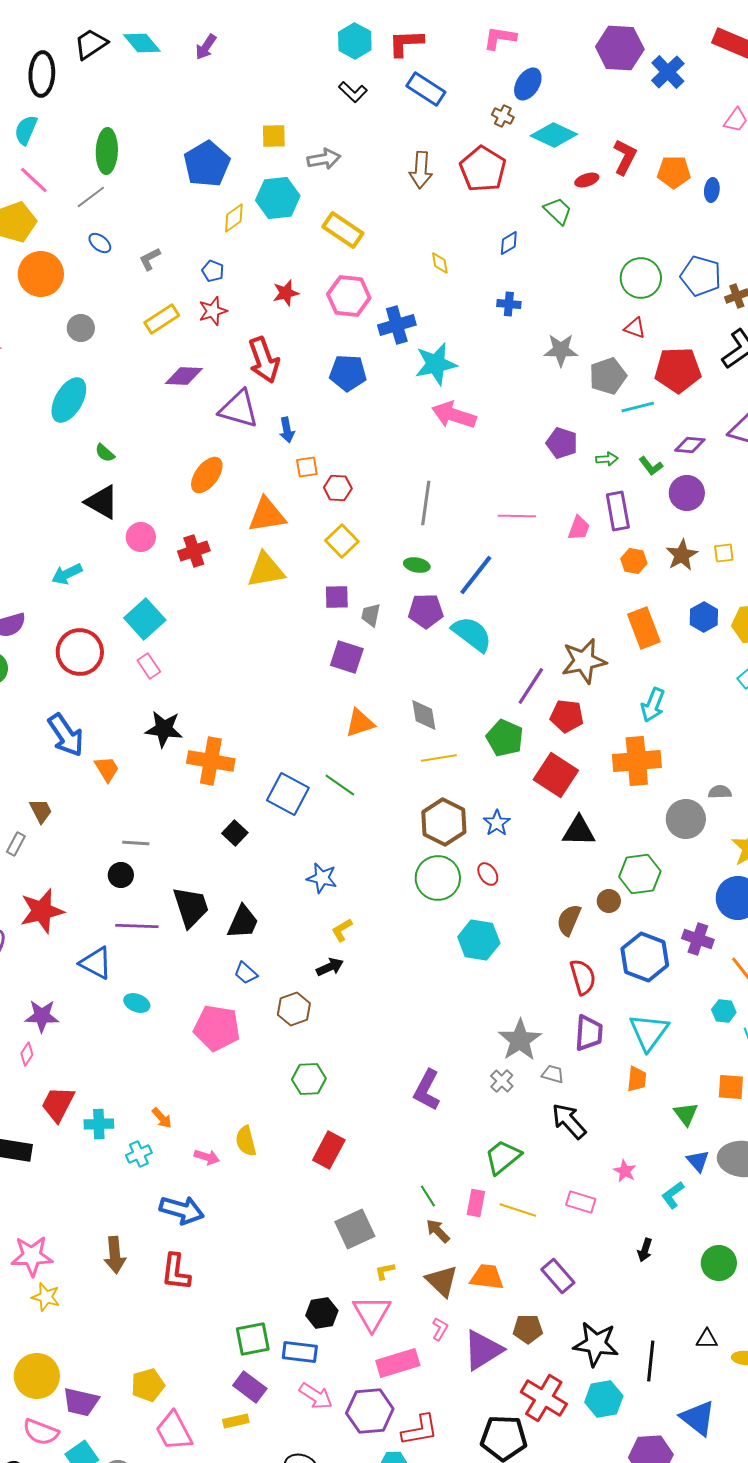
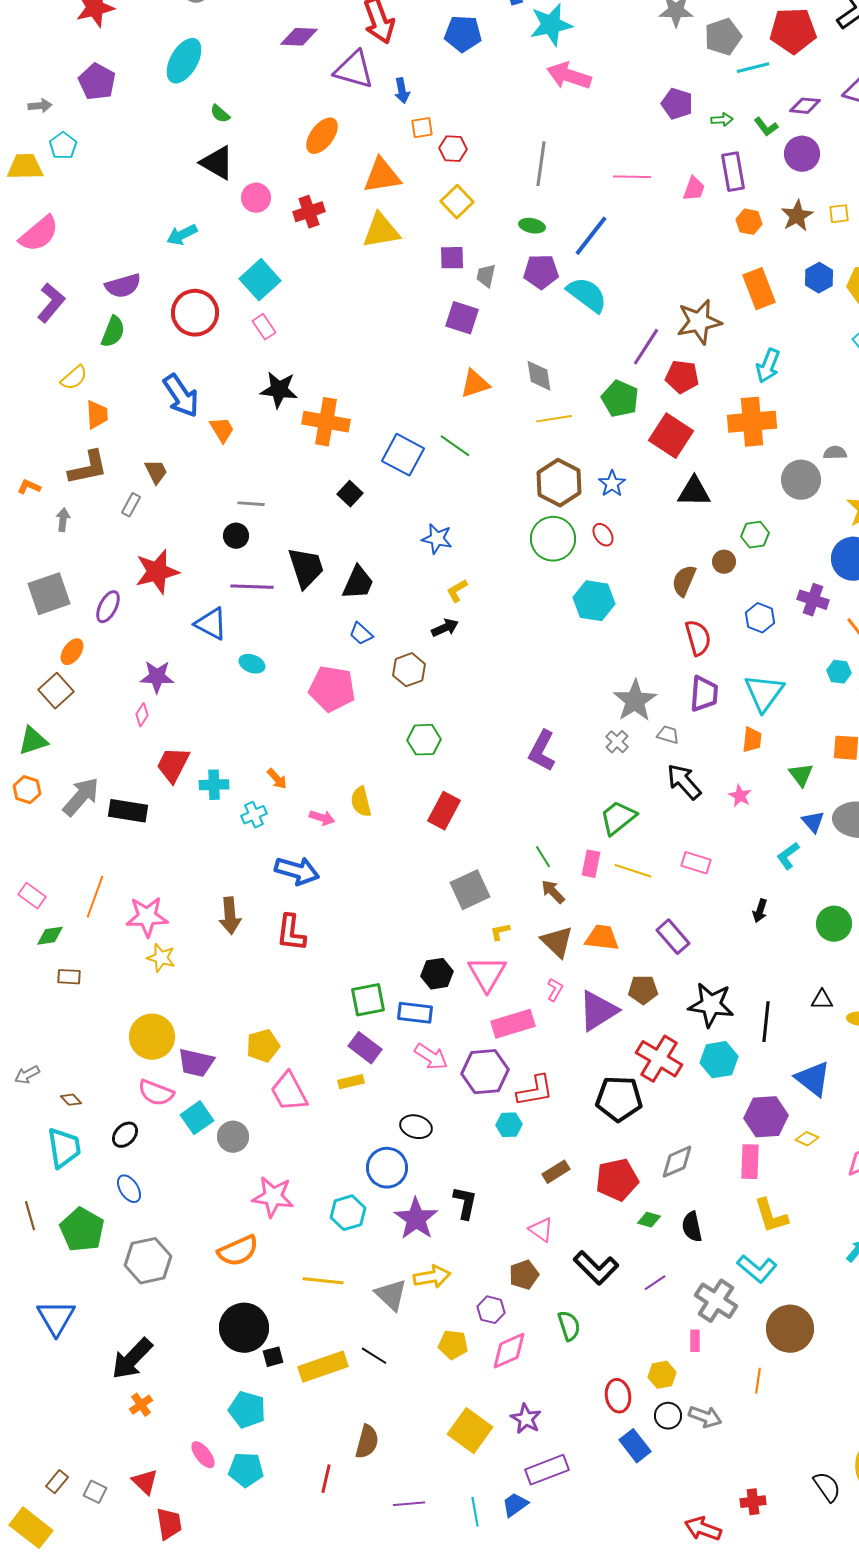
green hexagon: (640, 874) -> (755, 535), size x0.7
blue hexagon: (645, 957) -> (760, 618), size x0.6
pink star: (625, 1171) -> (740, 796), moved

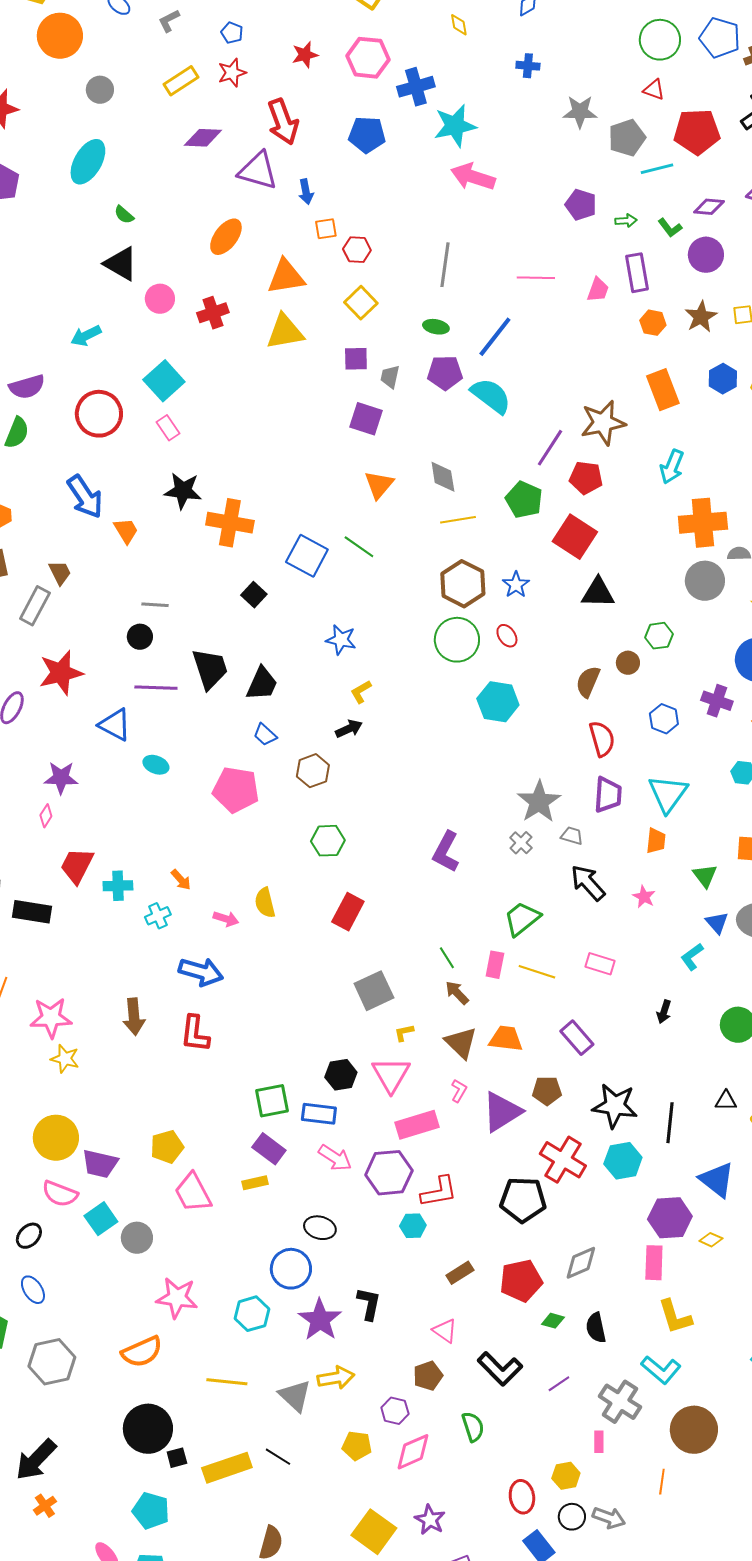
orange triangle: (475, 384) -> (379, 485), turned -32
orange cross: (752, 422) -> (703, 523), moved
gray rectangle: (131, 505) -> (35, 606), size x1.6

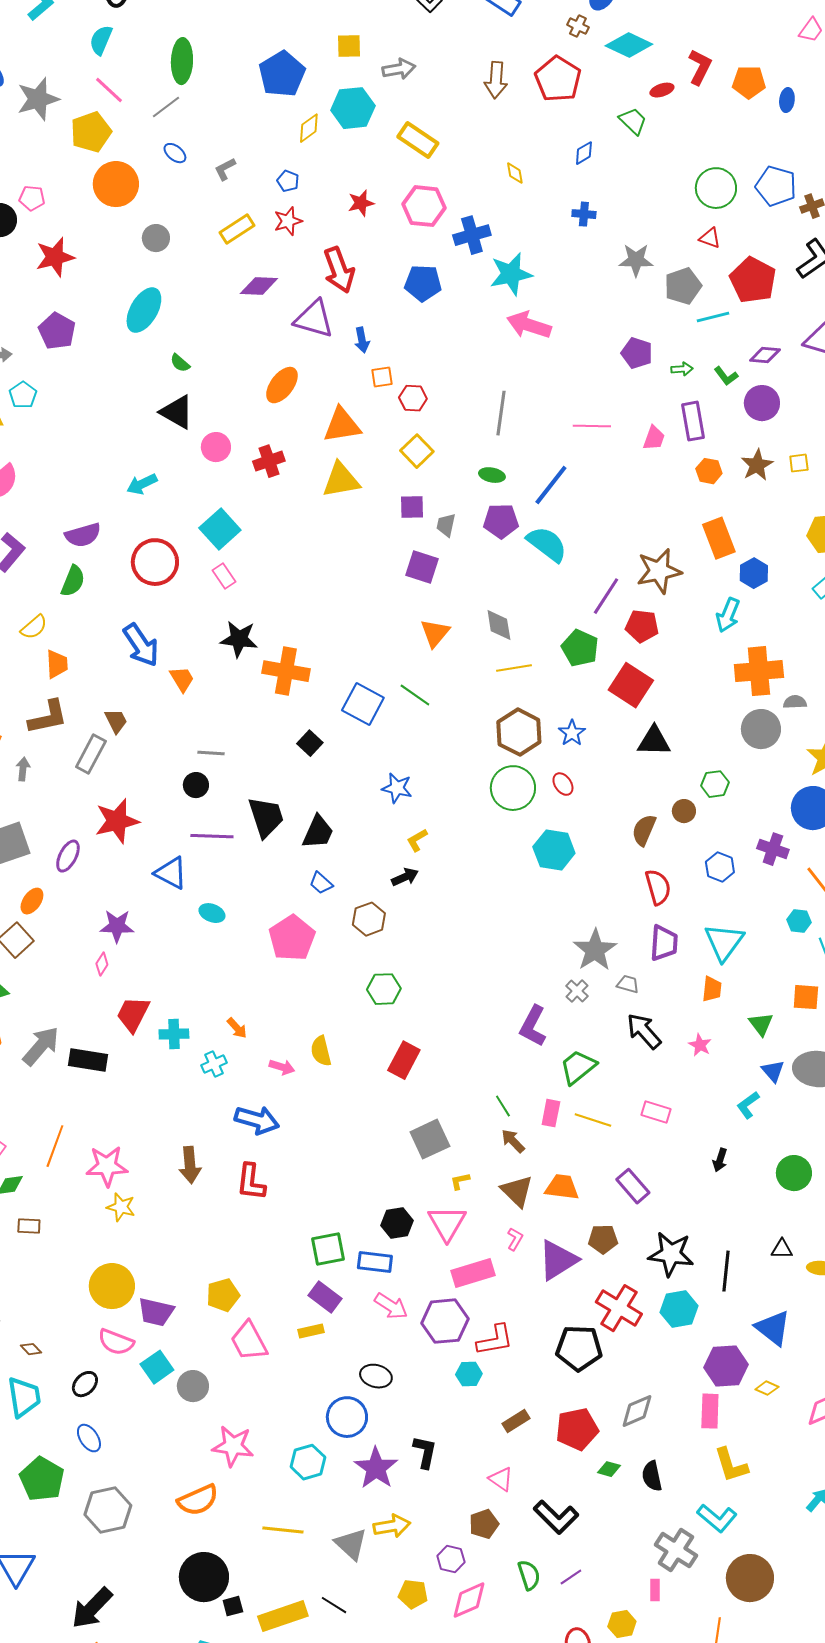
red pentagon: (697, 132) -> (753, 280), turned 30
blue hexagon: (723, 379) -> (754, 573), moved
pink pentagon: (236, 790) -> (292, 938), turned 30
purple L-shape: (446, 852) -> (533, 1026), moved
purple line: (559, 1384) -> (571, 1577), moved

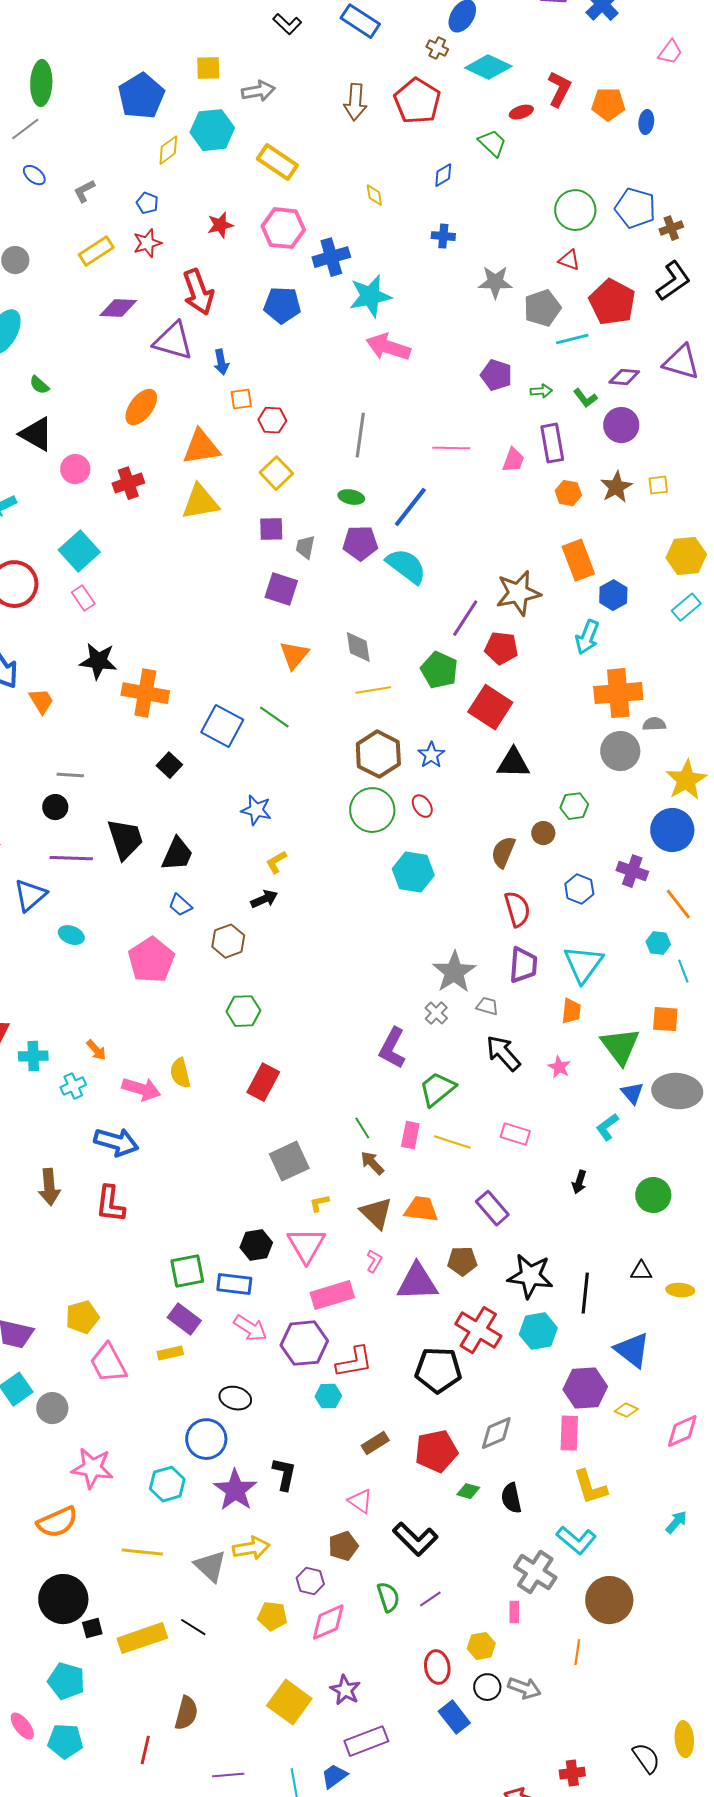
blue triangle: (171, 873) -> (30, 895), turned 51
green triangle: (761, 1024) -> (620, 1046), size x1.6
pink arrow: (282, 1067) -> (141, 1089), size x1.5
purple triangle: (558, 1260) -> (417, 1282), turned 30

